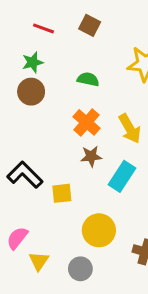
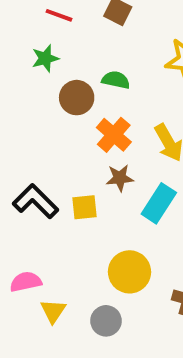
brown circle: (31, 92) -> (77, 98), moved
yellow square: (62, 193) -> (84, 207), moved
pink semicircle: (17, 238) -> (26, 282), turned 40

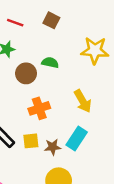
orange cross: (114, 135) -> (39, 108), moved, turned 30
brown star: (120, 178) -> (53, 147), moved

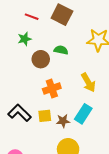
brown square: (51, 20) -> (62, 15), size x1.5

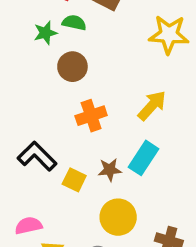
green semicircle: (61, 50) -> (74, 23), moved
yellow arrow: (88, 82) -> (152, 106), turned -108
yellow square: (45, 116) -> (74, 180), moved, turned 32

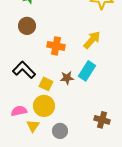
brown circle: (72, 67) -> (27, 26), moved
orange cross: (91, 116) -> (56, 46), turned 30
yellow circle: (118, 217) -> (44, 106), moved

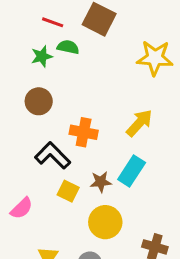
black L-shape: (24, 70) -> (53, 156), moved
yellow circle: (44, 106) -> (105, 222), moved
pink semicircle: (19, 111) -> (22, 208), moved, turned 147

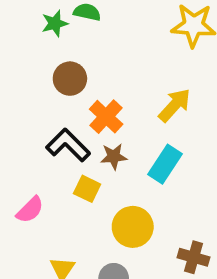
brown circle: (39, 101) -> (70, 79), moved
orange cross: (84, 132) -> (106, 117), turned 32
brown star: (101, 182) -> (114, 157), moved

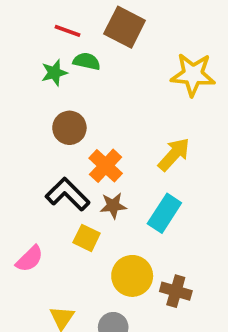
brown cross: (194, 257) -> (176, 291), moved

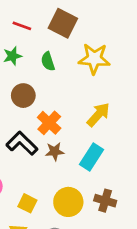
green semicircle: (87, 61) -> (48, 61), moved, turned -120
yellow star: (193, 75) -> (94, 59), moved
yellow square: (87, 238) -> (27, 203), moved
brown cross: (176, 291) -> (105, 201), moved

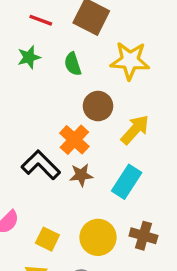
brown circle: (23, 96) -> (98, 106), moved

